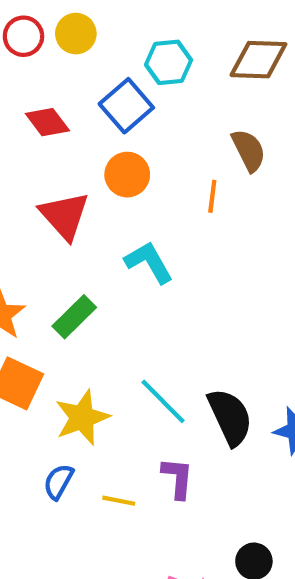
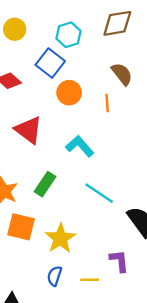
orange circle: (127, 175) -> (69, 93), moved
cyan line: (163, 401) -> (99, 193), moved

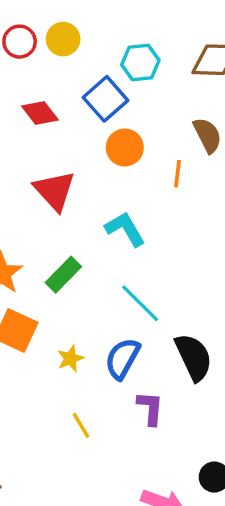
yellow star: (60, 238) -> (70, 358), size x0.6
blue semicircle: (55, 276) -> (122, 359), moved, size x1.4
yellow line: (90, 280) -> (81, 425), moved, turned 48

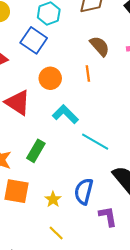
orange circle: (125, 148) -> (50, 78), moved
cyan line: (140, 303) -> (95, 142), moved
yellow line: (81, 425) -> (56, 233), moved

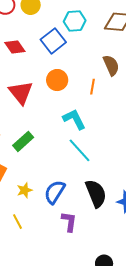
cyan L-shape: (65, 114) -> (74, 119), moved

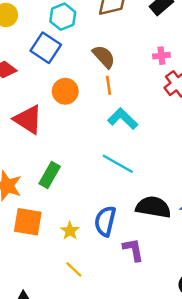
brown semicircle: (111, 65) -> (104, 57), moved
cyan L-shape: (74, 119) -> (123, 119), moved
black semicircle: (96, 193) -> (153, 207), turned -40

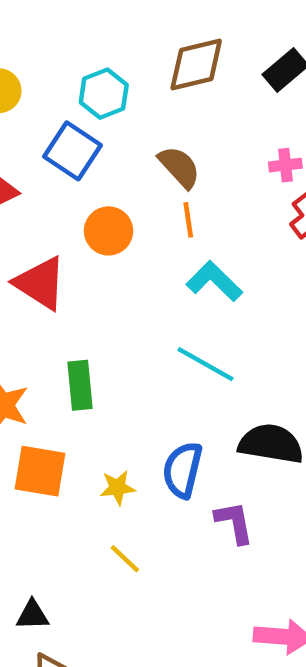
green rectangle: (50, 175) -> (80, 385), turned -35
yellow star: (70, 231) -> (118, 488), turned 30

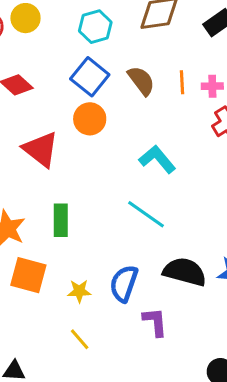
blue square: (72, 151) -> (90, 77), moved
orange line: (188, 220) -> (182, 82), moved

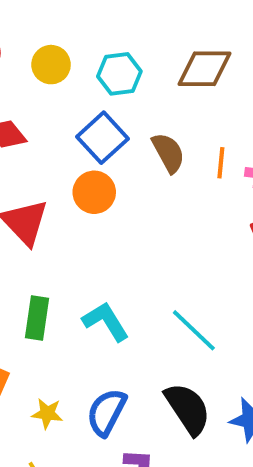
yellow circle: (26, 18) -> (51, 65), moved
cyan L-shape: (157, 159) -> (106, 321), moved
cyan line: (146, 214) -> (194, 330), moved
black semicircle: (185, 272) -> (188, 409), turned 33

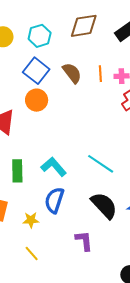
blue semicircle: (107, 412) -> (54, 200), moved

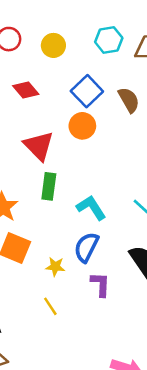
cyan hexagon: (40, 36) -> (109, 40), moved
green rectangle: (17, 171) -> (49, 186), moved
purple L-shape: (84, 241) -> (100, 284), moved

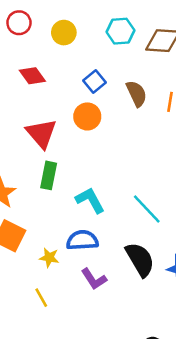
blue square: (87, 91) -> (94, 82), size x0.7
blue semicircle: (86, 247) -> (82, 240), turned 56
purple L-shape: (100, 284) -> (94, 279), turned 140

